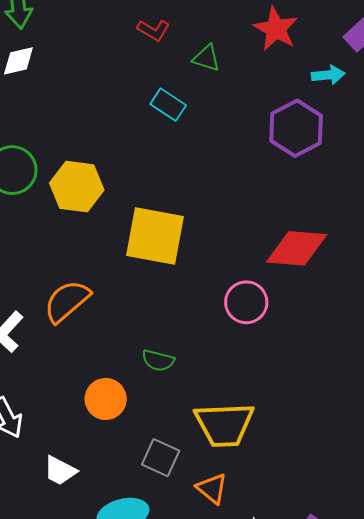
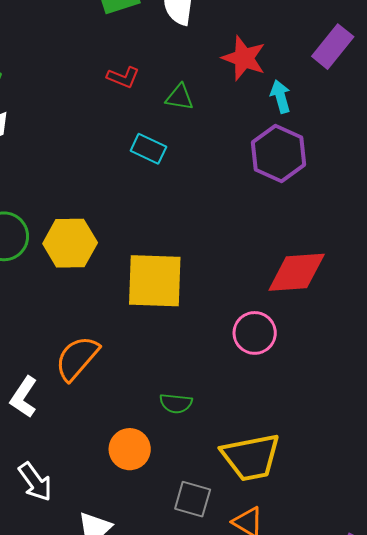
cyan arrow: (328, 75) -> (281, 96), moved, turned -92

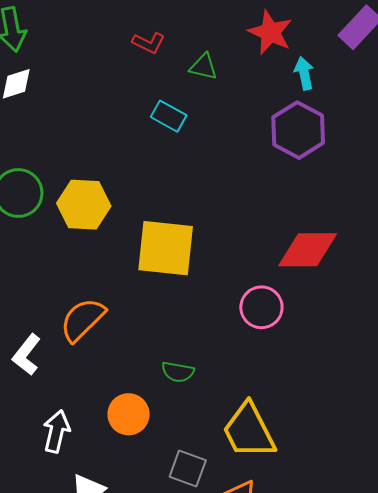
yellow trapezoid: (251, 457) -> (249, 431), turned 70
white arrow: (35, 482) -> (56, 431), moved, turned -135

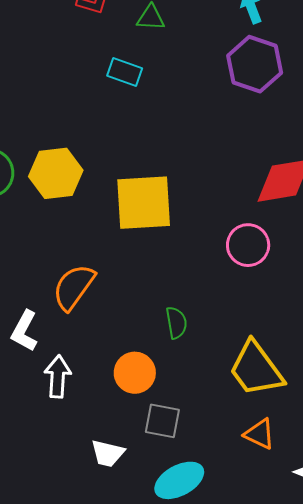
green semicircle: (178, 372) -> (176, 323), turned -100
white arrow: (56, 431) -> (58, 376), moved
gray square: (188, 469) -> (162, 421), moved

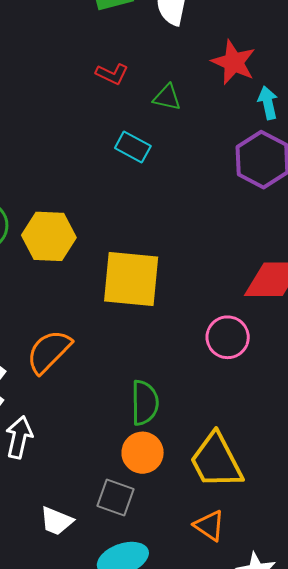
green semicircle: (176, 323) -> (145, 403), size x1.4
orange circle: (135, 373) -> (143, 453), moved

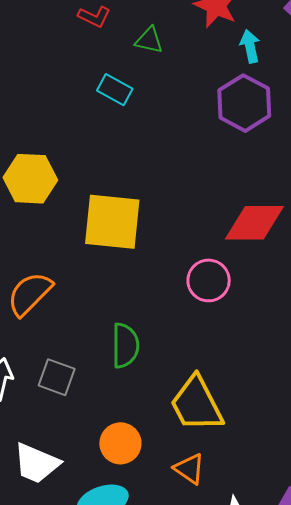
orange circle: (143, 453) -> (120, 443), moved
gray square: (116, 498) -> (57, 377), moved
white trapezoid: (56, 521) -> (36, 463), size x1.4

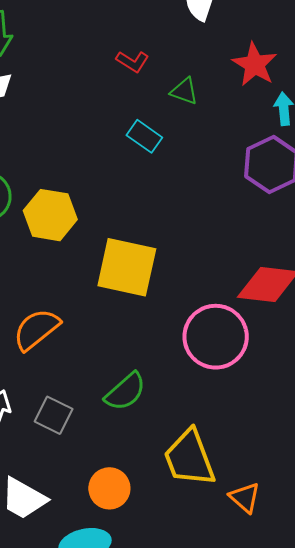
pink circle: (209, 280) -> (216, 337), size x1.5
green semicircle: (125, 346) -> (125, 392), turned 42
orange triangle: (189, 469) -> (245, 498), moved

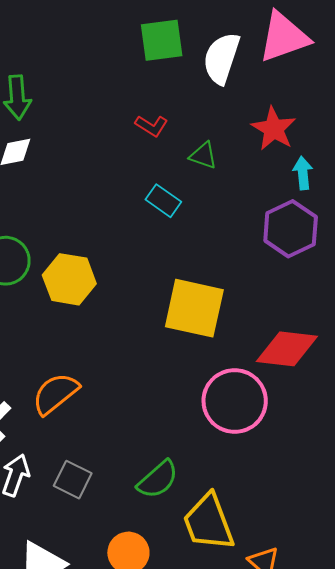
yellow square: (127, 267) -> (194, 308), moved
green semicircle: (125, 392) -> (158, 479), moved

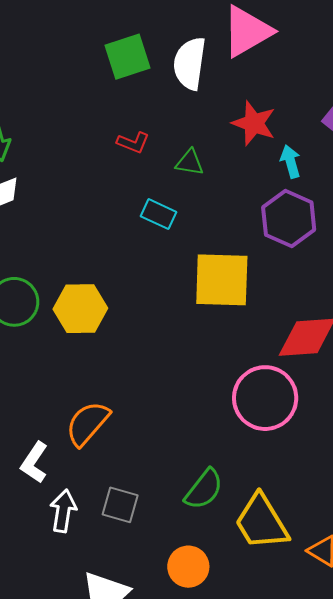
yellow square: (194, 308) -> (222, 280), moved

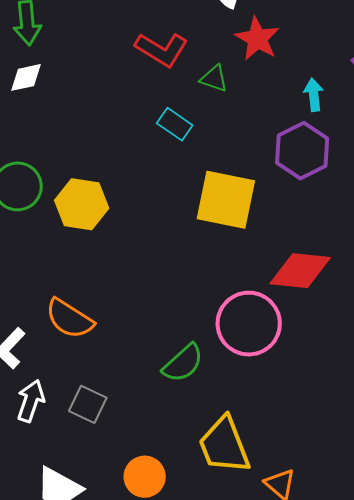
red star: (254, 123) -> (257, 39), moved
red L-shape: (133, 143) -> (162, 49), size x1.6
orange semicircle: (88, 423) -> (69, 319), turned -108
green semicircle: (204, 489) -> (183, 363), moved

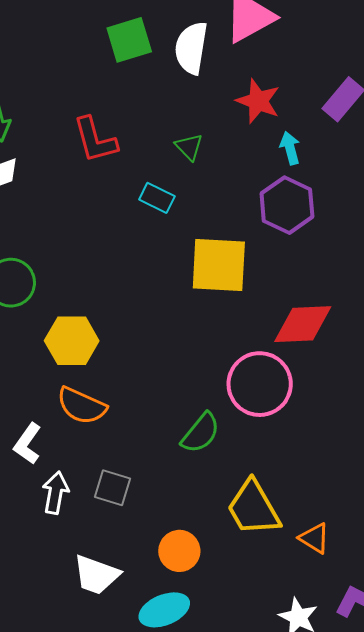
red star: (257, 39) -> (258, 101), moved
red L-shape: (162, 49) -> (95, 140), moved, turned 52
green triangle: (214, 79) -> (189, 147), turned 36
yellow hexagon: (82, 204) -> (72, 341), moved

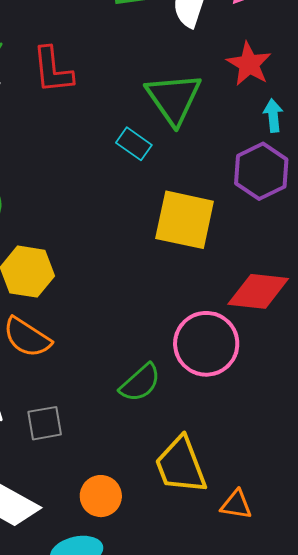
red L-shape: (95, 140) -> (53, 70), moved
green triangle: (189, 147) -> (174, 99), size x2.0
gray square: (112, 488) -> (45, 423), turned -36
orange triangle: (314, 538) -> (236, 505), turned -32

